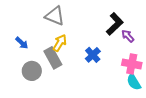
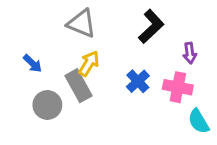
black L-shape: (115, 24) -> (151, 26), moved
purple arrow: (128, 36) -> (190, 53), turned -144
pink cross: (132, 64) -> (178, 87), moved

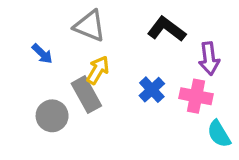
black L-shape: (151, 26) -> (167, 29), turned -100
purple arrow: (190, 53) -> (209, 59), size x1.4
blue arrow: (33, 63) -> (42, 54), moved

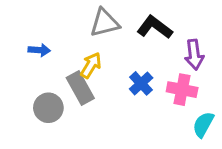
gray triangle: (90, 26) -> (105, 23), moved, turned -36
blue arrow: (42, 54) -> (39, 50), turned -40
cyan semicircle: (219, 134) -> (203, 124), turned 60

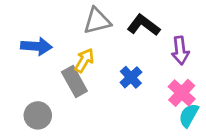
blue arrow: (39, 50) -> (36, 46), size x1.5
pink cross: (182, 90) -> (182, 93), moved, turned 32
gray circle: (48, 108) -> (38, 115), moved

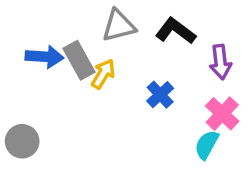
gray rectangle: (74, 82) -> (79, 60), moved
gray circle: (38, 115) -> (22, 141), moved
cyan semicircle: (189, 115) -> (207, 145), moved

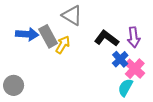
gray triangle: (119, 26) -> (72, 15), turned 45
black L-shape: (176, 31) -> (107, 38), moved
blue cross: (160, 95) -> (120, 59), moved

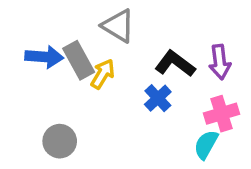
blue cross: (120, 59) -> (158, 98), moved
pink cross: (135, 69) -> (222, 114), turned 30
gray circle: (14, 85) -> (60, 141), moved

